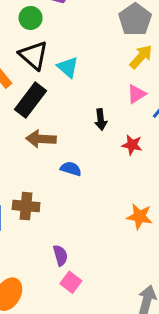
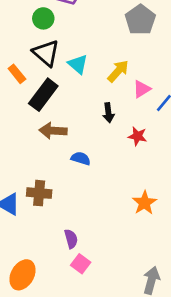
yellow arrow: (141, 57) -> (118, 71), moved
orange star: (140, 217) -> (144, 203), turned 30

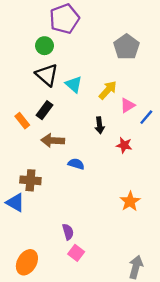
orange rectangle: (17, 74) -> (22, 121), moved
black rectangle: (43, 95) -> (44, 110), size x0.7
brown cross: (39, 193) -> (30, 180), moved

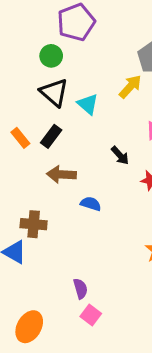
yellow arrow: (108, 90) -> (130, 87), moved
orange rectangle: (22, 121) -> (20, 138), moved
black arrow: (100, 125) -> (120, 155), turned -35

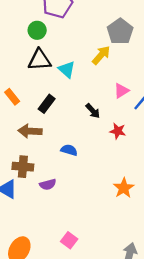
black triangle: (54, 92) -> (39, 60), turned -45
black rectangle: (51, 136) -> (47, 104), moved
brown arrow: (61, 174) -> (30, 131), moved
purple semicircle: (80, 289) -> (48, 184), moved, turned 91

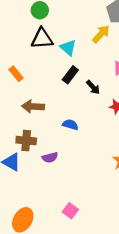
black rectangle: (47, 104) -> (70, 75), moved

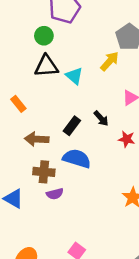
black rectangle: (70, 75) -> (72, 126), moved
blue semicircle: (70, 125) -> (77, 159), size x1.6
brown cross: (26, 141) -> (44, 172), moved

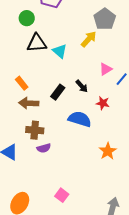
green circle: (44, 36) -> (27, 18), moved
orange rectangle: (18, 104) -> (22, 83), moved
blue semicircle: (77, 159) -> (80, 119), moved

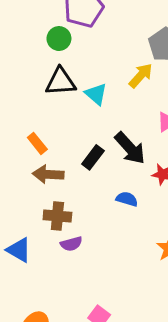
green circle: (27, 18) -> (59, 39), moved
black arrow: (82, 86) -> (130, 148), size x1.6
blue semicircle: (80, 119) -> (127, 199), size x0.6

